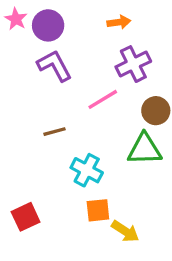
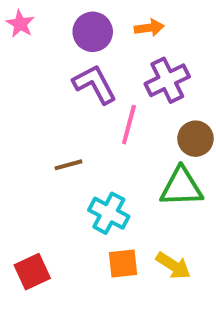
purple circle: (48, 25) -> (93, 32), moved
purple L-shape: (55, 66) -> (95, 84), moved
pink line: (103, 99) -> (129, 125), turned -44
yellow arrow: (125, 231) -> (173, 266), moved

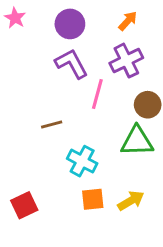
orange arrow: (149, 28) -> (128, 21), moved, turned -40
yellow arrow: (173, 266) -> (131, 201), turned -64

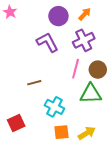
purple circle: (70, 24) -> (58, 16), moved
pink line: (97, 94) -> (76, 69), moved
red square: (24, 205) -> (16, 123), moved

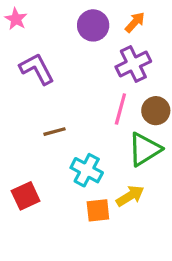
purple L-shape: (47, 42) -> (37, 69), moved
green triangle: (91, 94) -> (145, 149), turned -30
yellow arrow: (87, 133) -> (130, 196), moved

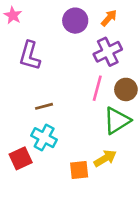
purple L-shape: (37, 69) -> (30, 56), turned -136
cyan cross: (87, 170) -> (44, 138), moved

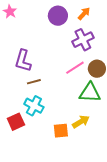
purple L-shape: (30, 56) -> (23, 61), moved
pink line: (97, 88) -> (75, 68), turned 42
green triangle: (117, 121) -> (90, 93), turned 35

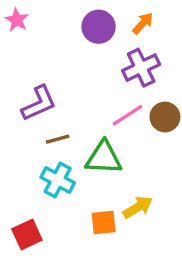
purple L-shape: (23, 61) -> (39, 103), turned -130
green triangle: (90, 93) -> (104, 158), moved
red square: (16, 122) -> (27, 234), moved

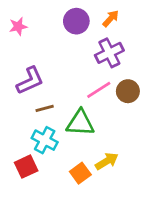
pink star: (17, 20) -> (18, 26), moved, turned 30
orange square: (104, 223) -> (80, 173), turned -30
red square: (27, 234) -> (26, 167), moved

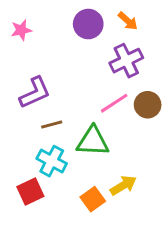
orange arrow: (111, 19) -> (128, 21), turned 90

